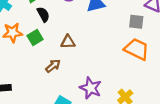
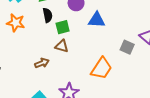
green square: (35, 37) -> (63, 27), moved
orange trapezoid: (137, 49) -> (101, 68), moved, turned 80

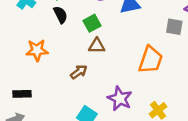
black semicircle: (48, 15) -> (60, 15), moved
orange star: (16, 23) -> (37, 50), moved

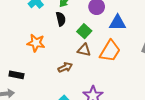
green square: (92, 23) -> (84, 31), turned -32
orange trapezoid: (151, 60) -> (110, 51), moved

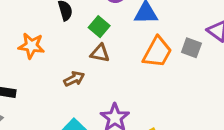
orange trapezoid: (110, 51) -> (157, 52), moved

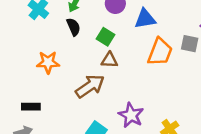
brown arrow: (74, 79) -> (90, 86), size x1.6

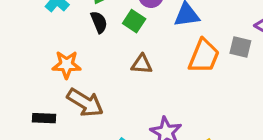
green square: (105, 37) -> (134, 21), moved
brown arrow: (90, 86) -> (85, 103), moved, turned 64

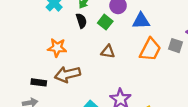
brown arrow: (85, 103) -> (67, 74), turned 130

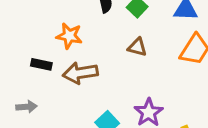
black rectangle: (39, 82) -> (41, 64), moved

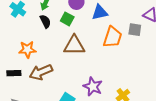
brown triangle: (137, 47) -> (74, 45), size x1.6

